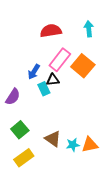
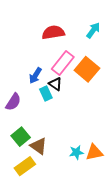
cyan arrow: (89, 29) -> (93, 30), turned 42
black triangle: (53, 80) -> (55, 84), turned 40
brown triangle: (53, 139) -> (39, 146), moved

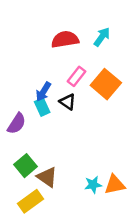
cyan arrow: (93, 30) -> (102, 37), moved
pink rectangle: (63, 63) -> (76, 76), size x0.7
cyan rectangle: (46, 93) -> (42, 107), moved

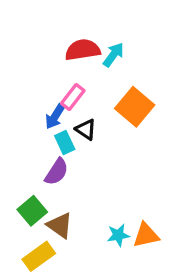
cyan arrow: (102, 37) -> (113, 55), moved
pink rectangle: (76, 76) -> (73, 97), moved
cyan rectangle: (42, 107) -> (65, 143), moved
purple semicircle: (17, 124) -> (57, 172), moved

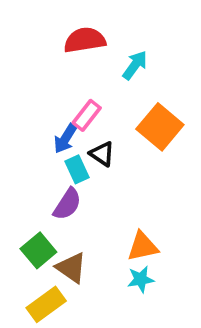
red semicircle: (83, 50) -> (85, 40), moved
orange triangle: (146, 235) -> (143, 247), moved

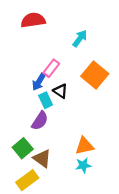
red semicircle: (85, 40) -> (33, 20), moved

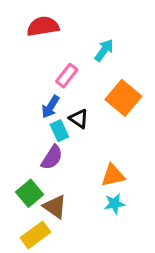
pink rectangle: (51, 68) -> (67, 76), moved
orange triangle: (84, 146) -> (113, 175), moved
cyan star: (83, 165) -> (114, 204), moved

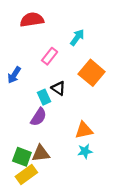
blue arrow: (50, 107) -> (14, 75), moved
green square: (30, 193) -> (22, 157), moved, turned -30
brown triangle: (55, 207) -> (41, 153), turned -42

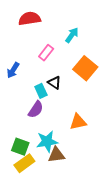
cyan star: (85, 151) -> (47, 141), moved, size x1.5
brown triangle: (41, 153) -> (56, 155), moved

